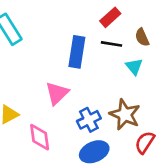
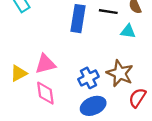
cyan triangle: (134, 67) -> (128, 31), turned -42
pink triangle: (57, 93) -> (45, 64), moved, turned 30

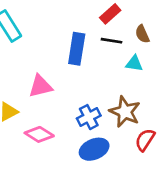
pink triangle: (45, 64) -> (41, 86), moved
pink diamond: (45, 93) -> (39, 134), turned -50

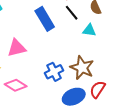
black line: (111, 41) -> (72, 13), turned 42
blue rectangle: (77, 49) -> (45, 19), turned -40
blue ellipse: (94, 149) -> (74, 97), moved

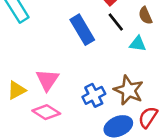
pink triangle: (17, 48) -> (47, 80), moved, turned -42

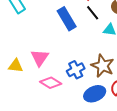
yellow triangle: (17, 90) -> (16, 66), turned 35
pink diamond: (46, 112) -> (51, 83), moved

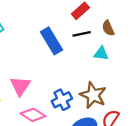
black line: (93, 13) -> (82, 34), turned -63

